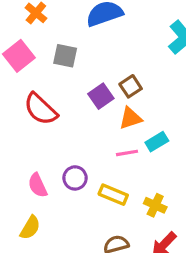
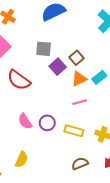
gray square: (65, 56) -> (44, 49), moved
cyan rectangle: (157, 142) -> (99, 77), moved
pink semicircle: (38, 185) -> (25, 121), moved

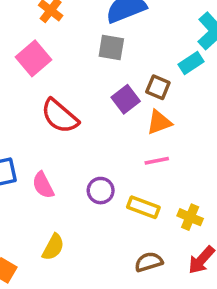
gray square: (44, 49) -> (111, 47), moved
brown square: (77, 58) -> (158, 87), turned -32
cyan rectangle: (99, 77) -> (191, 63), moved
pink semicircle: (25, 121) -> (43, 185), moved

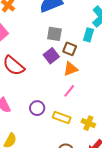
gray square: (111, 47) -> (54, 34), moved
cyan rectangle: (191, 63) -> (88, 35), turned -40
pink line: (157, 161) -> (69, 91), turned -40

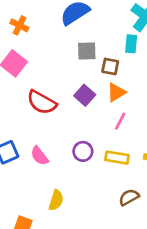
purple square: (51, 56) -> (85, 95), moved

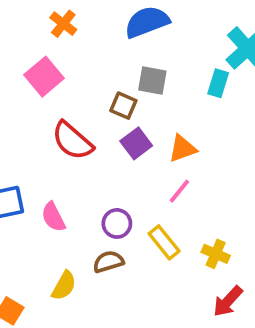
brown square: (110, 67) -> (123, 106), moved
yellow rectangle: (117, 158) -> (164, 242), turned 30
brown semicircle: (129, 197) -> (108, 262), moved

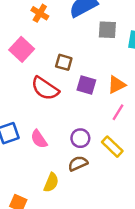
orange cross: (63, 24) -> (40, 13), moved
gray square: (152, 80) -> (107, 30), moved
brown square: (123, 106) -> (64, 62), moved
purple square: (136, 143) -> (86, 85), turned -30

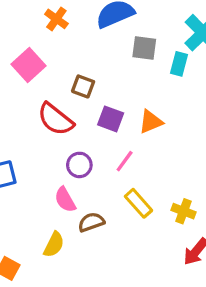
pink line: (118, 112) -> (125, 161), moved
purple circle: (80, 138) -> (79, 165), moved
pink semicircle: (39, 139) -> (65, 200), moved

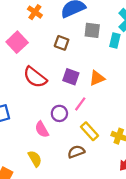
brown square: (83, 86) -> (62, 43), moved
purple circle: (79, 165) -> (59, 113), moved
brown semicircle: (91, 222) -> (76, 152), moved
yellow semicircle: (54, 245) -> (35, 159), turned -56

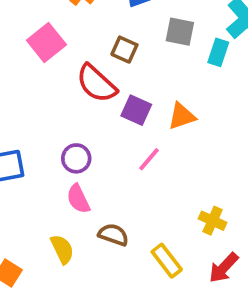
red semicircle: (35, 77) -> (96, 83), moved
purple circle: (59, 113) -> (76, 158), moved
yellow rectangle: (90, 131) -> (167, 261), moved
brown semicircle: (76, 152) -> (113, 235), moved, turned 35

